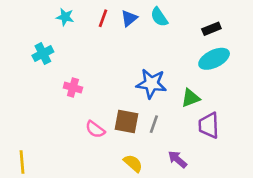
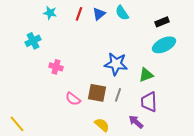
purple trapezoid: (209, 125) -> (149, 102), moved
yellow line: (22, 162) -> (17, 124), turned -36

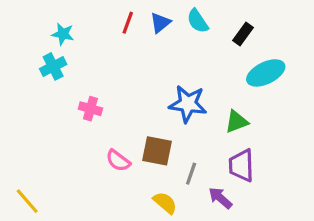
cyan star: (50, 13) -> (63, 34), moved
black rectangle: (162, 22) -> (243, 34), moved, turned -32
gray line: (118, 95) -> (191, 174), moved

